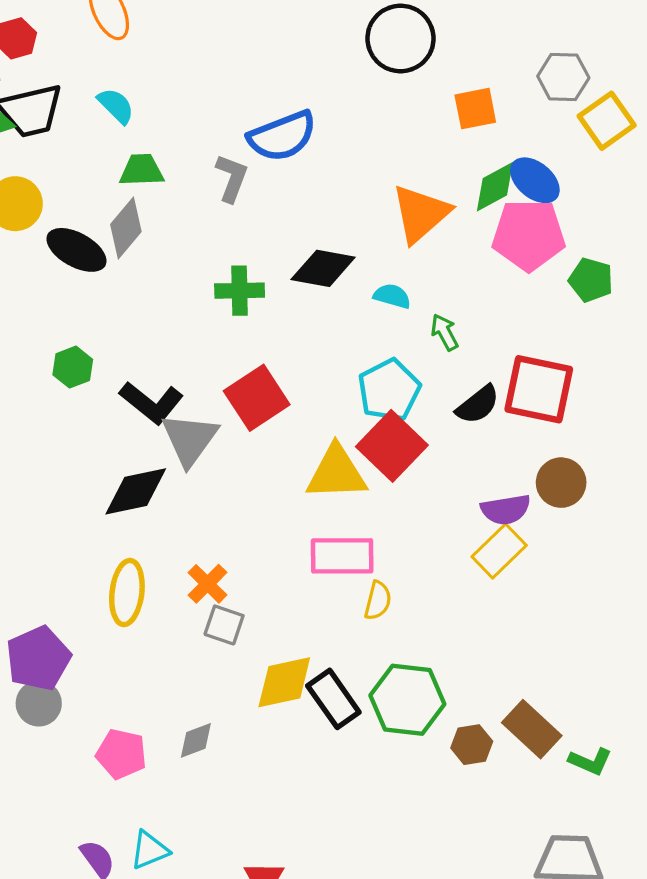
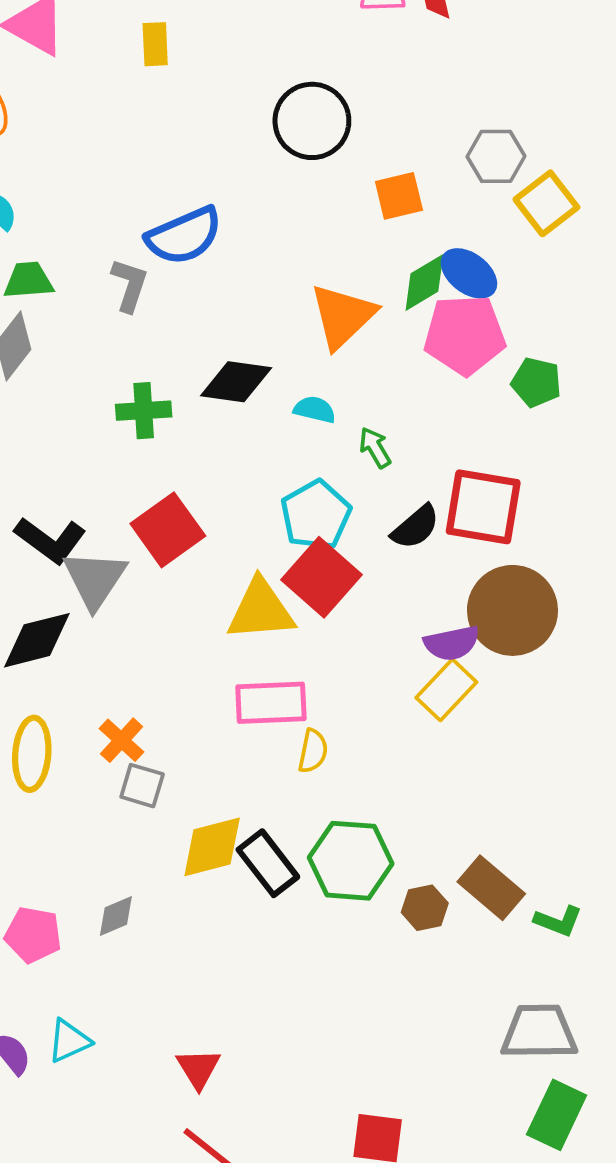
brown circle: (561, 483) -> (512, 610), size x1.6

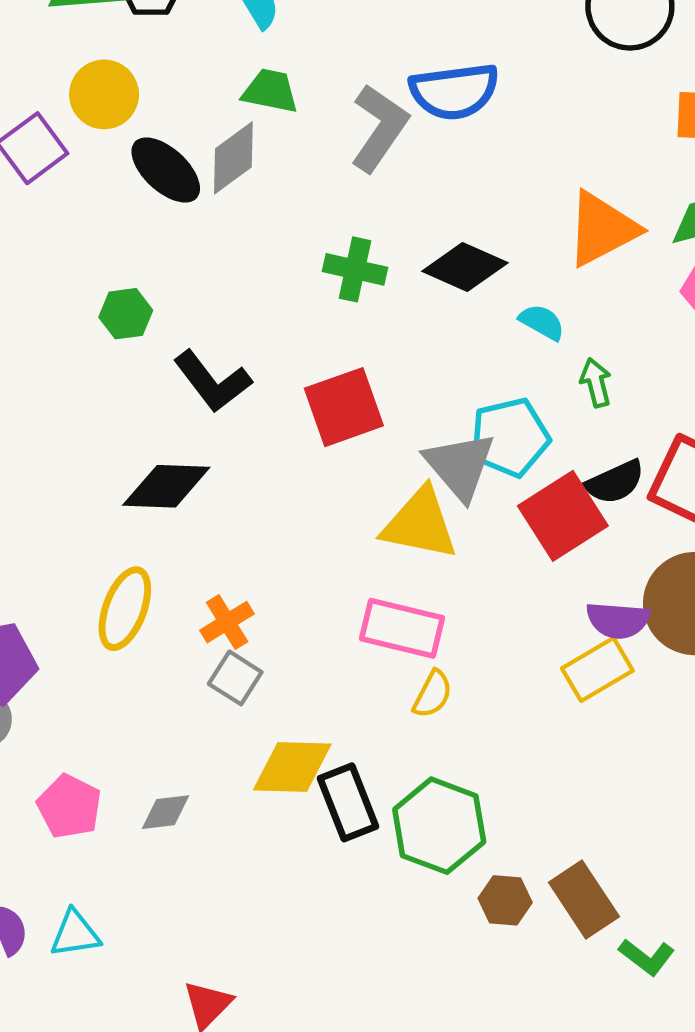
gray L-shape: (130, 285) -> (379, 128), size x1.4
red square: (321, 577) -> (563, 516), moved
gray triangle: (95, 579) -> (460, 466), moved, turned -30

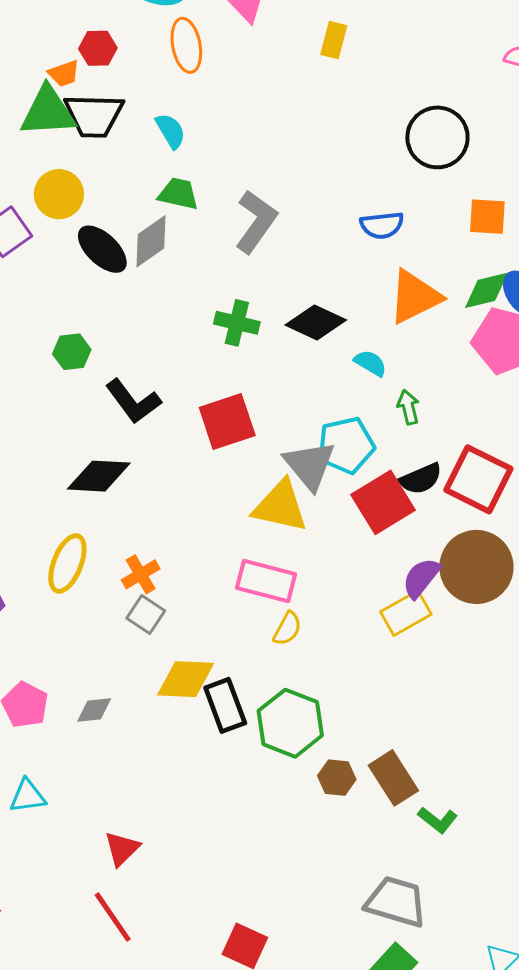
blue semicircle: (454, 91) -> (382, 225), moved, size x0.7
purple semicircle: (618, 620) -> (421, 578), turned 123

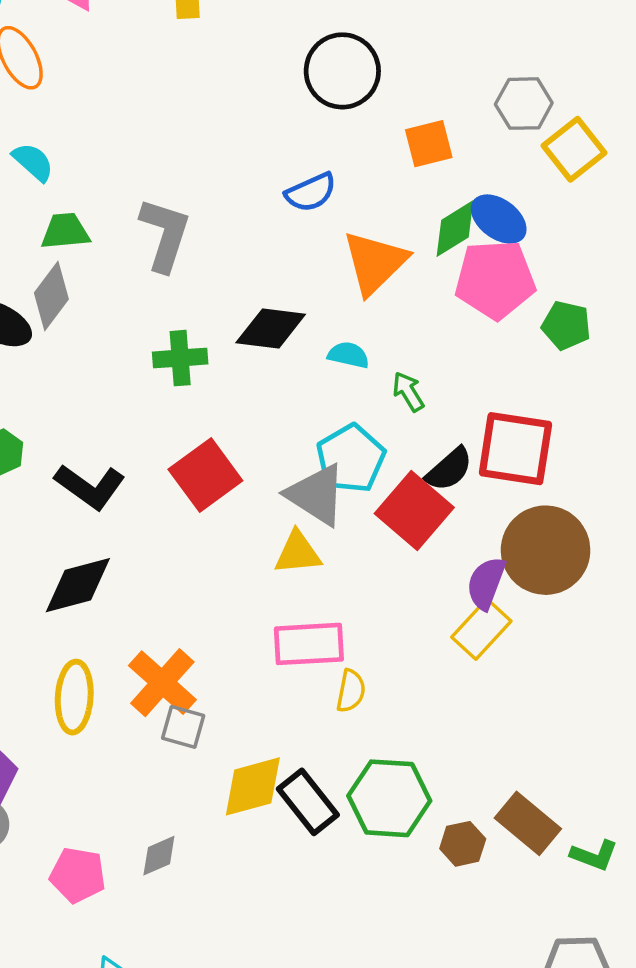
yellow triangle: (280, 506) -> (298, 553), size x0.7
orange cross: (141, 574) -> (162, 683), size x1.5

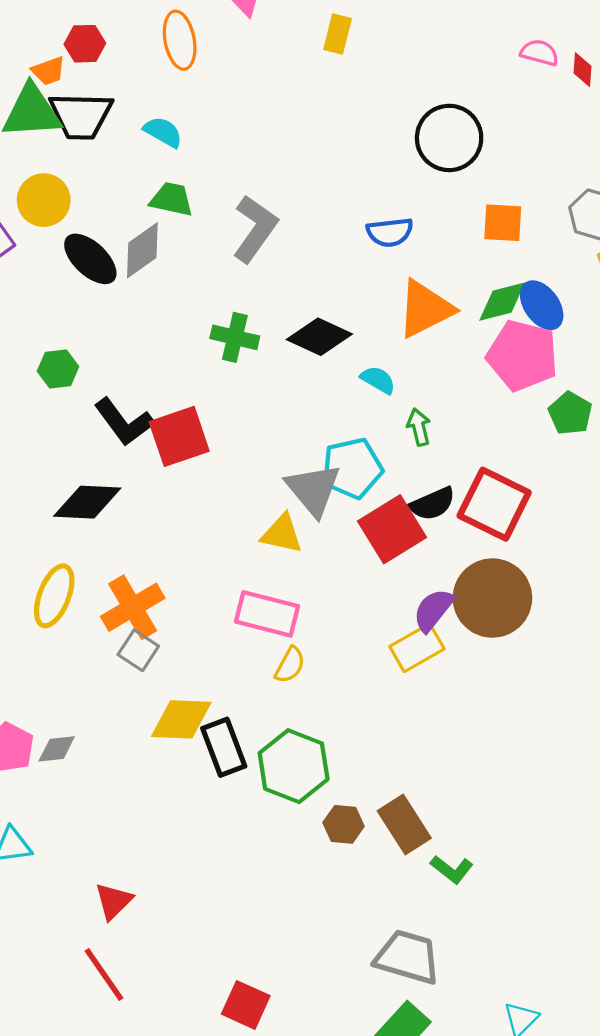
cyan semicircle: (33, 162) -> (163, 132), turned -30
red square: (205, 475) -> (179, 436), moved
gray diamond: (159, 856) -> (57, 749), moved

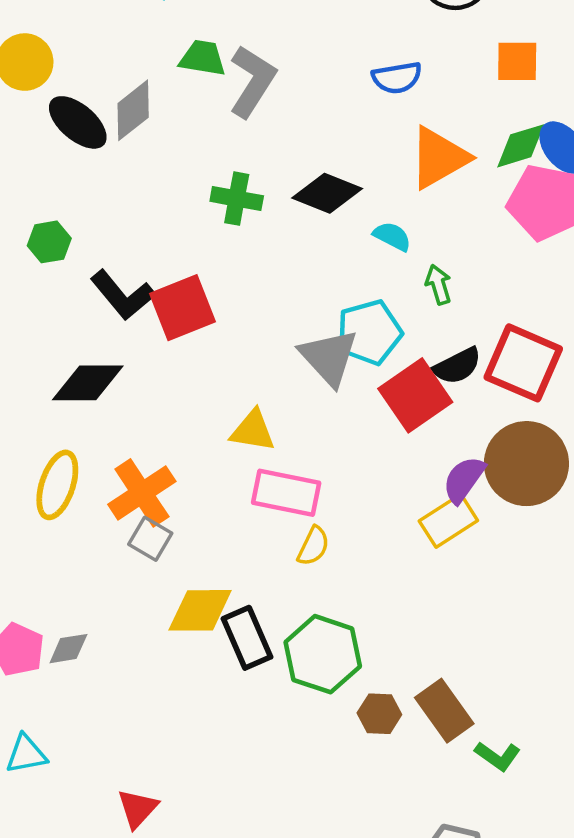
green trapezoid: (172, 199) -> (203, 58), moved
yellow triangle: (282, 534) -> (253, 431), moved

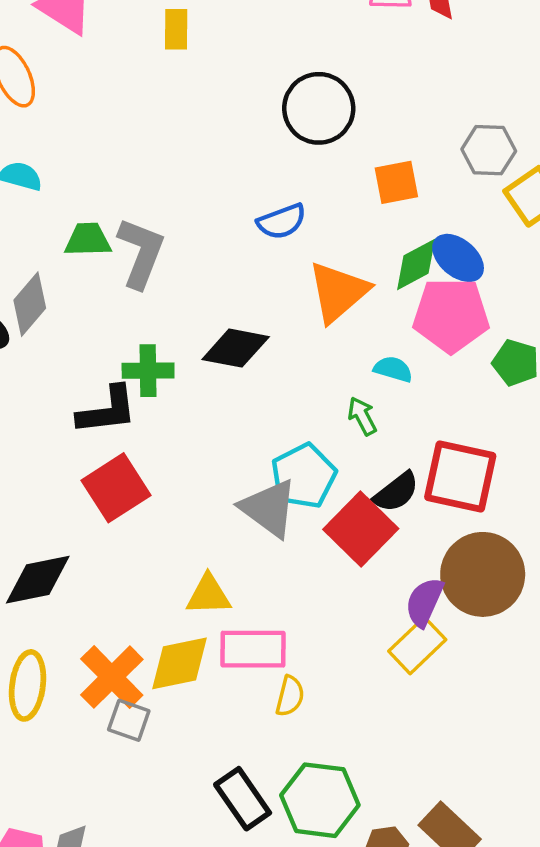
cyan semicircle: (392, 236) -> (393, 369), moved
black L-shape: (123, 295) -> (107, 410), moved, turned -46
yellow diamond: (200, 610) -> (180, 663), moved

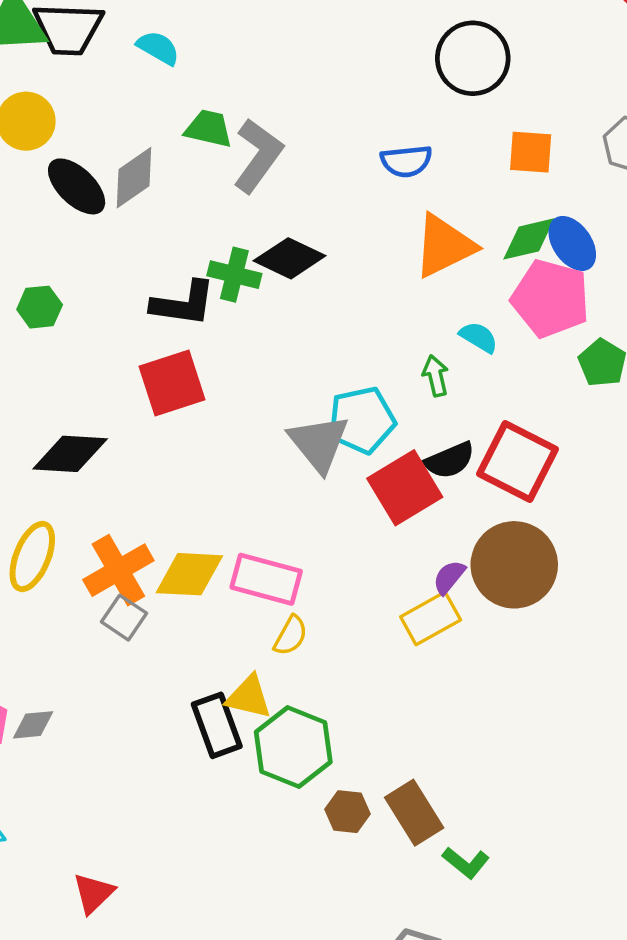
black diamond: (236, 348) -> (290, 258), moved
yellow triangle: (208, 595) -> (249, 697), moved
purple semicircle: (424, 602) -> (449, 577), size x0.7

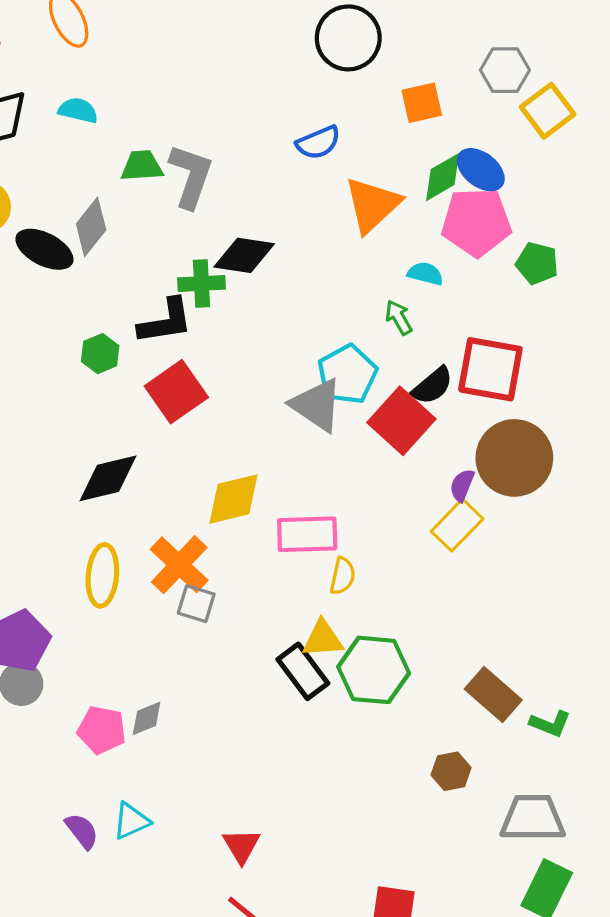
green hexagon: (40, 307) -> (100, 354), moved
yellow diamond: (189, 574) -> (234, 499), moved
brown hexagon: (347, 812) -> (451, 771), moved

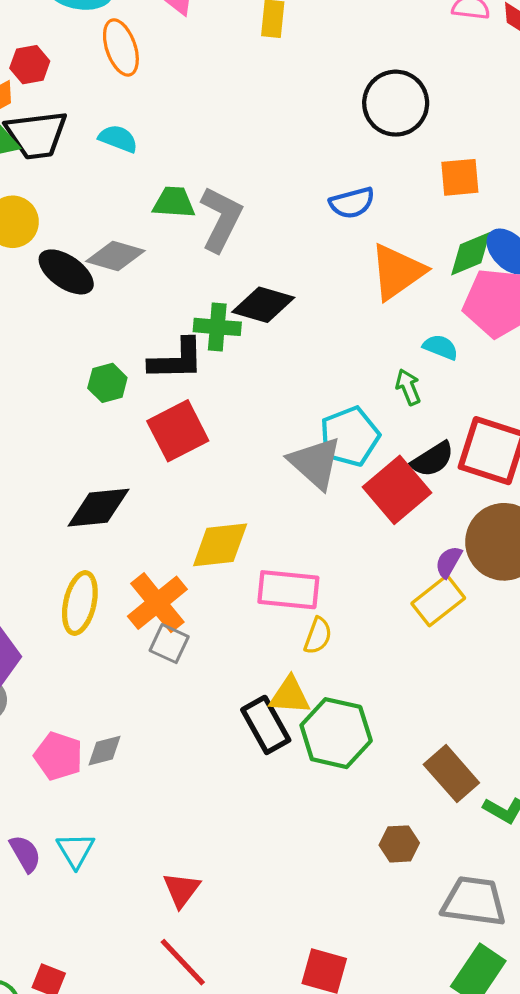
gray diamond: (91, 227) -> (115, 256), turned 60
cyan triangle: (131, 821) -> (76, 850), turned -45

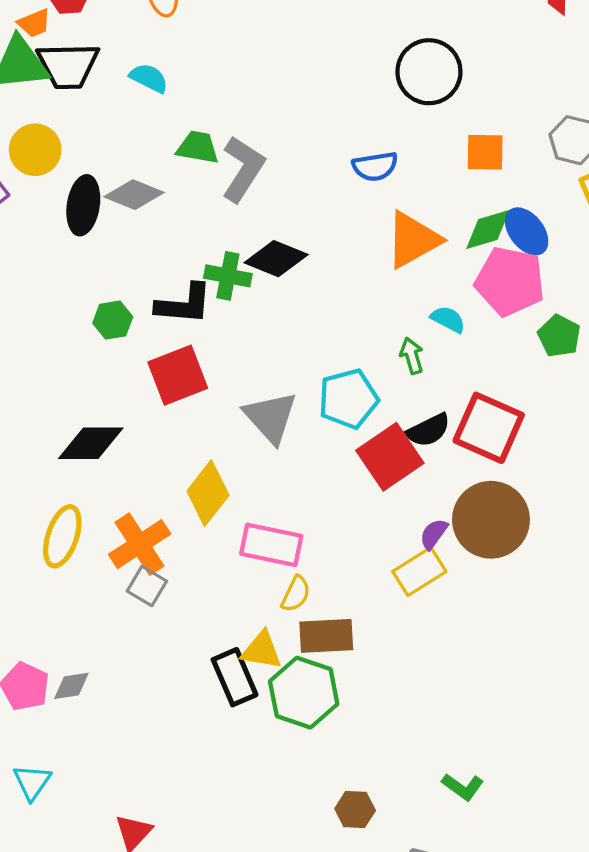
black ellipse: (66, 272) -> (83, 205), turned 58
gray triangle: (315, 463) -> (270, 417), moved
yellow diamond: (220, 545) -> (208, 493), turned -52
brown rectangle: (451, 774) -> (326, 636), moved, turned -58

